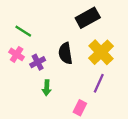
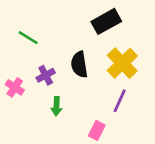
pink cross: (17, 54) -> (15, 87), moved

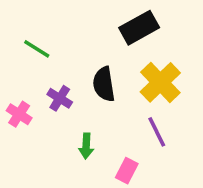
purple cross: (46, 75) -> (60, 98), turned -30
purple line: (120, 101) -> (157, 132), turned -50
green arrow: (56, 106) -> (86, 146), moved

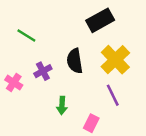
purple cross: (60, 98) -> (43, 71), turned 30

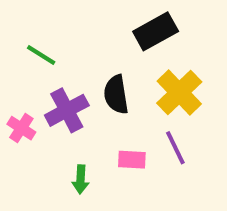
purple cross: (43, 71) -> (67, 110), size x1.5
green arrow: (62, 105) -> (81, 179), moved
pink rectangle: (91, 123) -> (132, 160), moved, turned 66

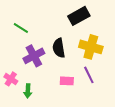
yellow cross: (179, 93) -> (91, 47), turned -30
pink cross: (21, 128) -> (11, 79), moved
green arrow: (81, 179) -> (28, 91), moved

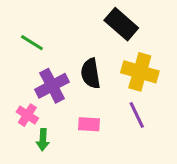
black rectangle: (79, 16) -> (121, 24), turned 70
pink cross: (11, 79) -> (27, 115), moved
pink rectangle: (67, 81) -> (89, 124), moved

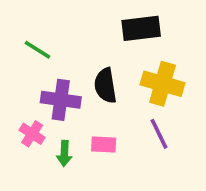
black rectangle: (121, 24) -> (141, 28), turned -48
purple cross: (52, 86) -> (61, 100), turned 36
green arrow: (43, 140) -> (64, 153), moved

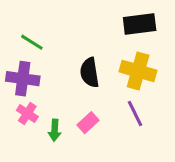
black rectangle: (141, 28) -> (140, 24), moved
purple cross: (61, 100) -> (23, 79), moved
pink rectangle: (104, 145) -> (88, 123), turned -45

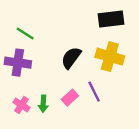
black semicircle: (90, 73) -> (71, 58), turned 45
pink cross: (27, 114) -> (22, 105), moved
purple line: (135, 114) -> (94, 92), moved

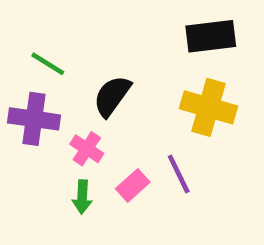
black semicircle: (71, 58) -> (112, 96), moved
pink cross: (22, 105) -> (87, 149), moved

